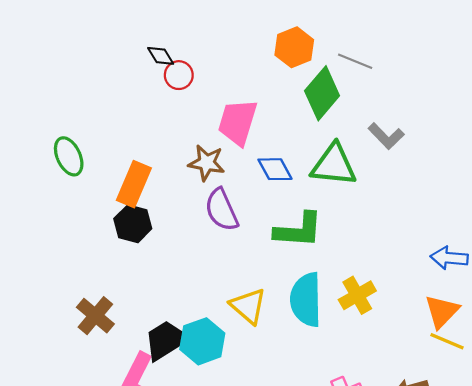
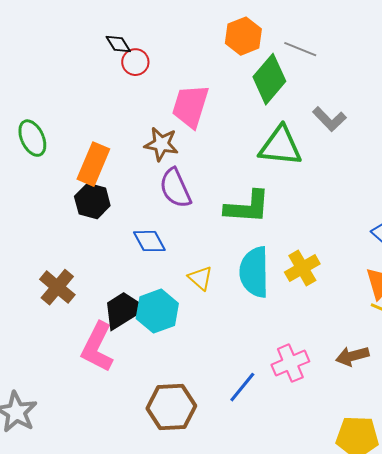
blue diamond: (275, 169) -> (149, 241), moved
yellow triangle: (248, 306) -> (200, 278), size x0.7

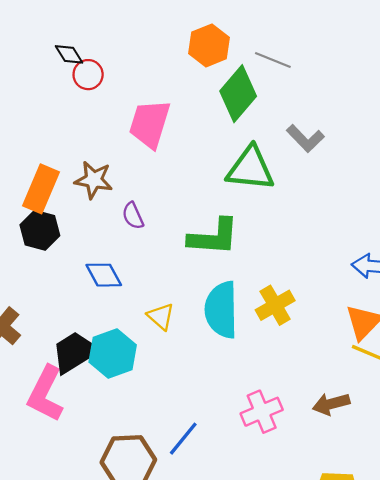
brown star: (161, 144) -> (94, 180), moved
purple semicircle: (175, 188) -> (133, 216), size x0.6
blue line: (242, 387) -> (183, 439), moved

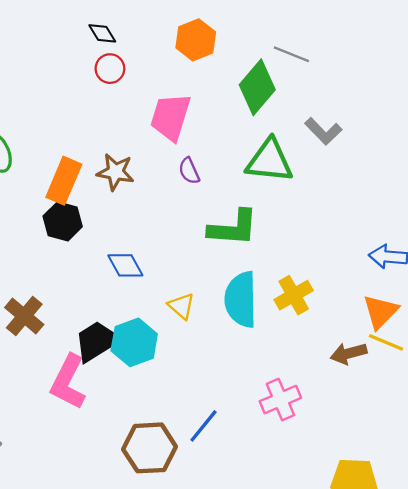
orange hexagon: (209, 45) -> (196, 40), moved
black diamond: (69, 54) -> (102, 33), moved
purple semicircle: (133, 216) -> (189, 171), moved
brown arrow: (331, 404) -> (349, 353), moved

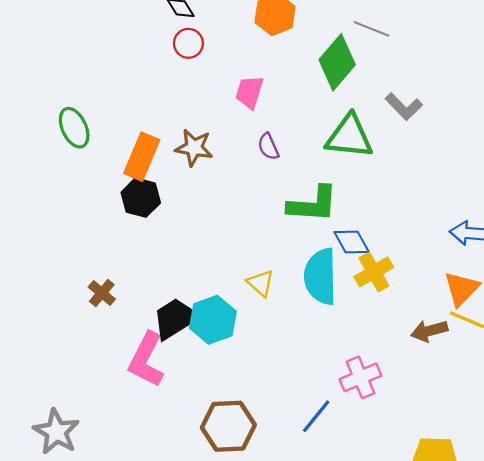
pink trapezoid: (170, 117) -> (249, 92), size x0.7
blue diamond: (125, 265) -> (352, 242), moved
brown cross: (24, 316) -> (102, 293), size x0.7
blue line: (203, 426) -> (316, 416), moved

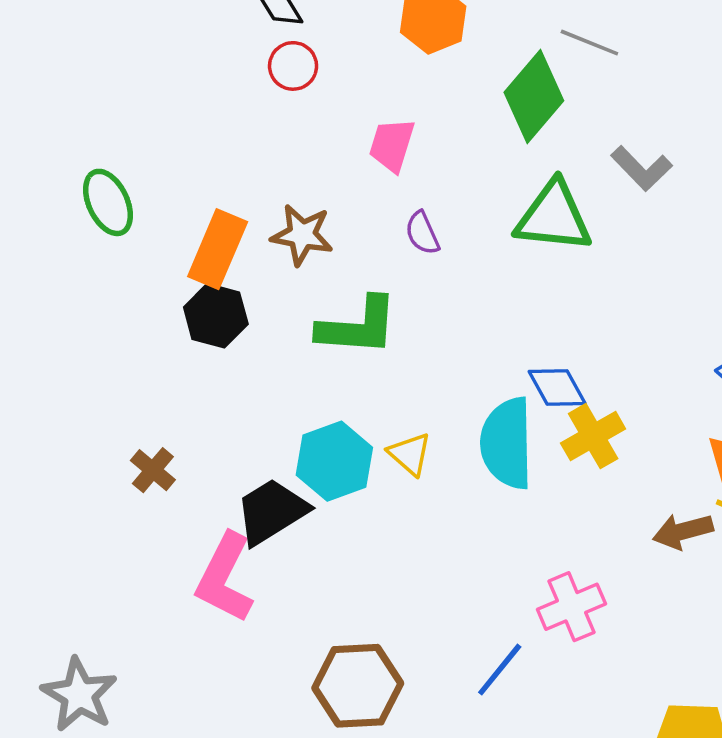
green L-shape: (313, 204) -> (358, 326), moved
cyan hexagon: (213, 320) -> (334, 461), moved

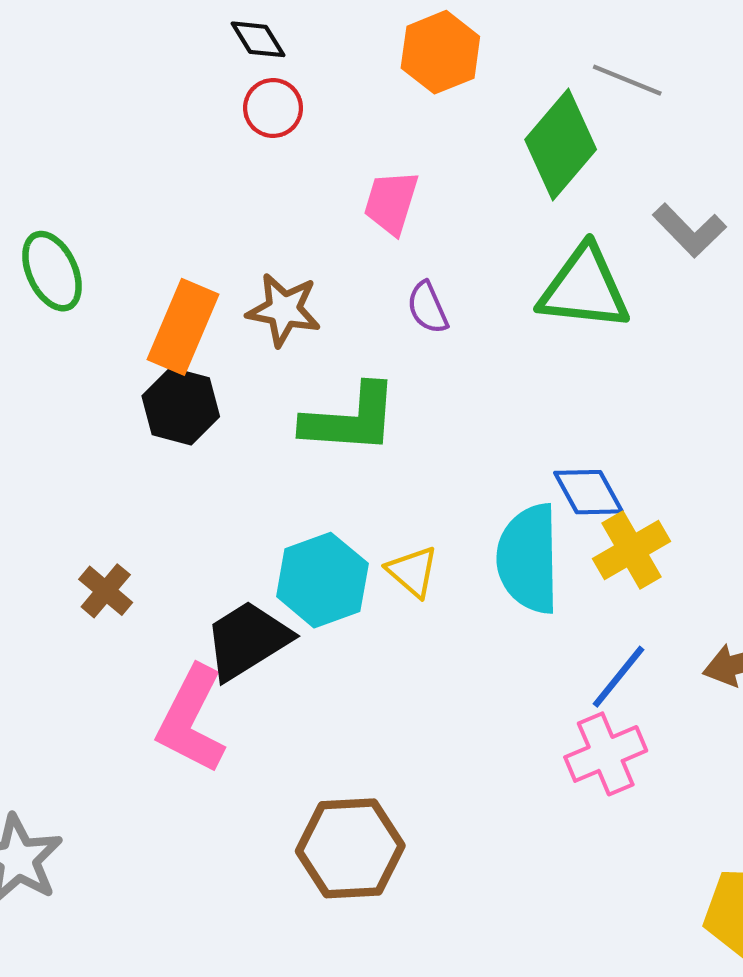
blue line: (500, 670) -> (619, 677), moved

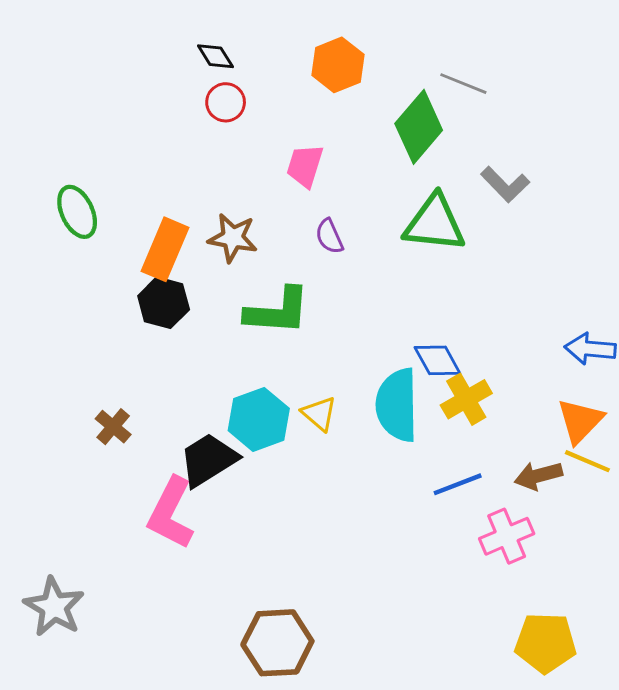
blue line: (619, 677) -> (458, 484), turned 30
pink cross: (606, 754) -> (507, 536), moved
brown hexagon: (350, 848) -> (277, 643), moved

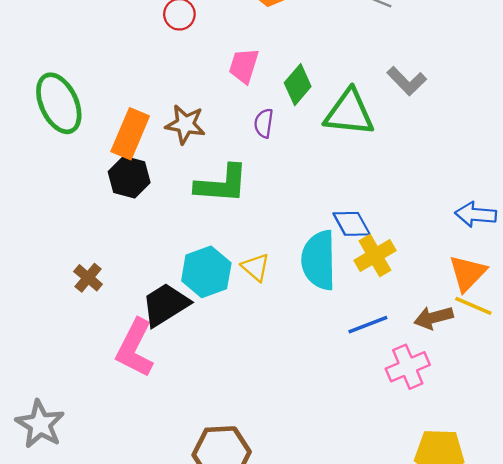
green diamond: (419, 127) -> (298, 85), moved, size x0.7
green ellipse: (77, 212) -> (59, 103), size x1.4
purple semicircle: (329, 236) -> (264, 123), turned 32

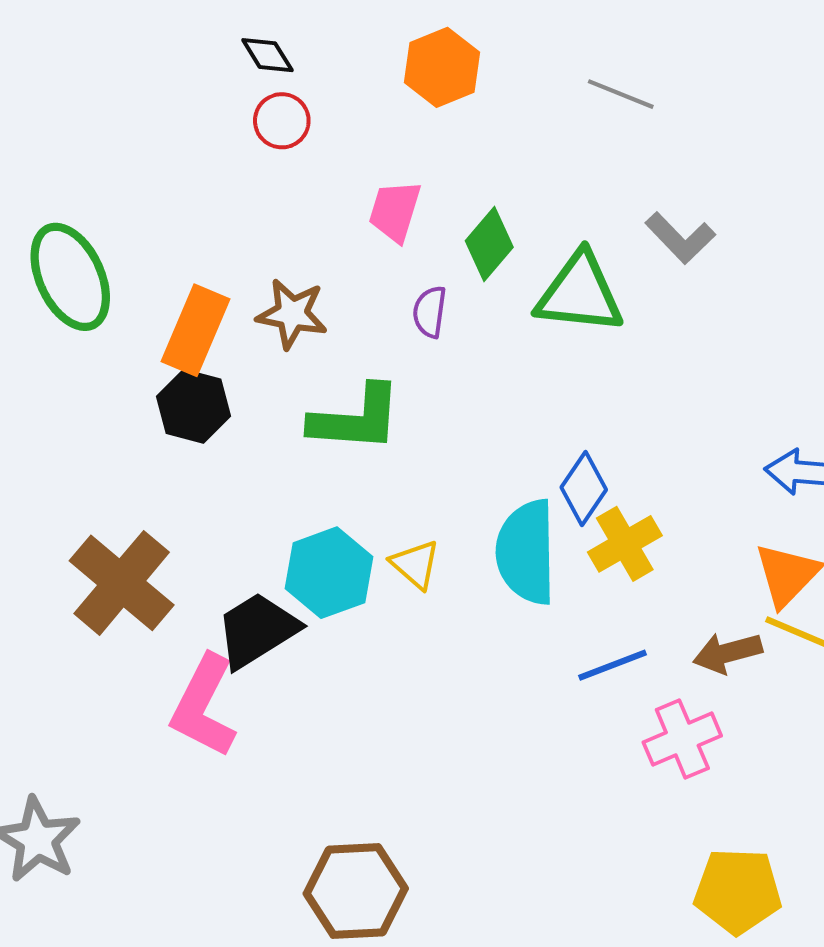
blue diamond: (352, 224) -> (584, 488), turned 63
brown cross: (88, 278) -> (122, 583), size x2.0

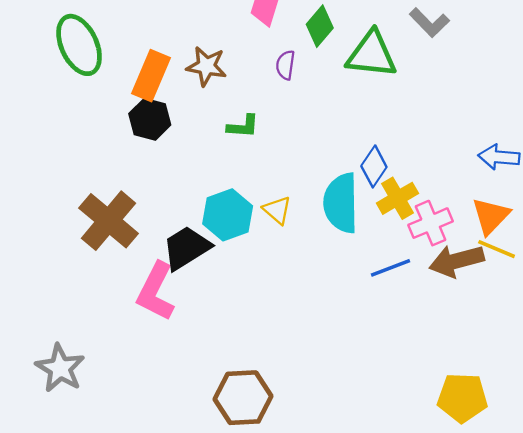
green L-shape: (356, 419) -> (243, 126), size x0.6
brown arrow: (728, 653) -> (456, 261), size x1.4
pink cross: (682, 739) -> (431, 223), moved

